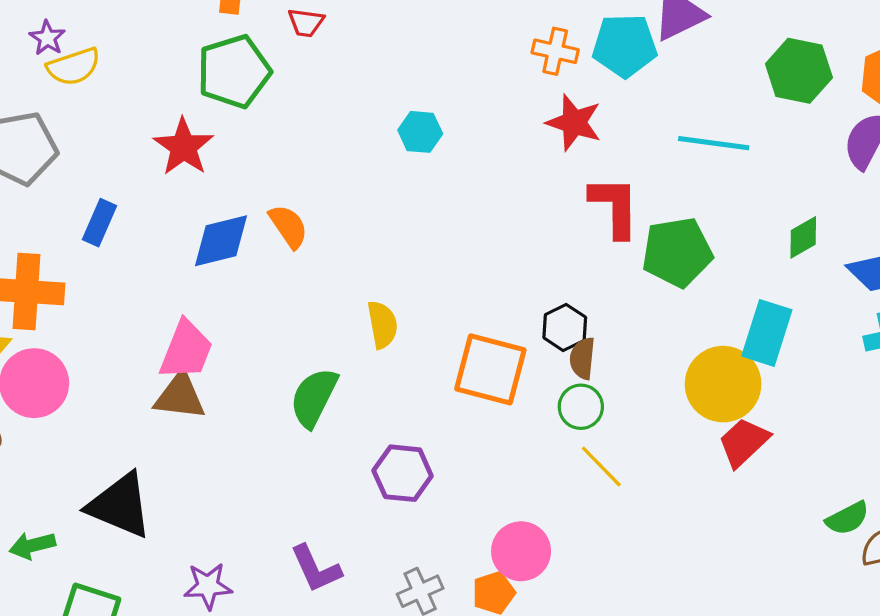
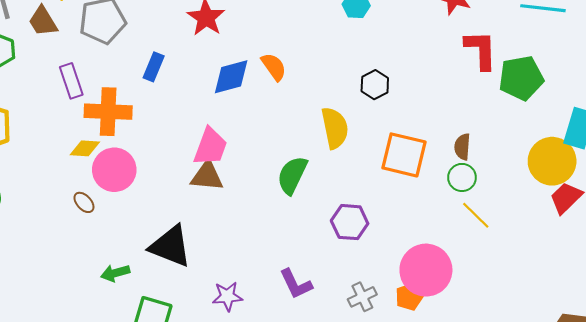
yellow semicircle: (382, 325) -> (335, 128), size x1.4
black hexagon: (565, 327) -> (375, 85), moved
pink circle: (521, 551) -> (426, 270), size x1.4

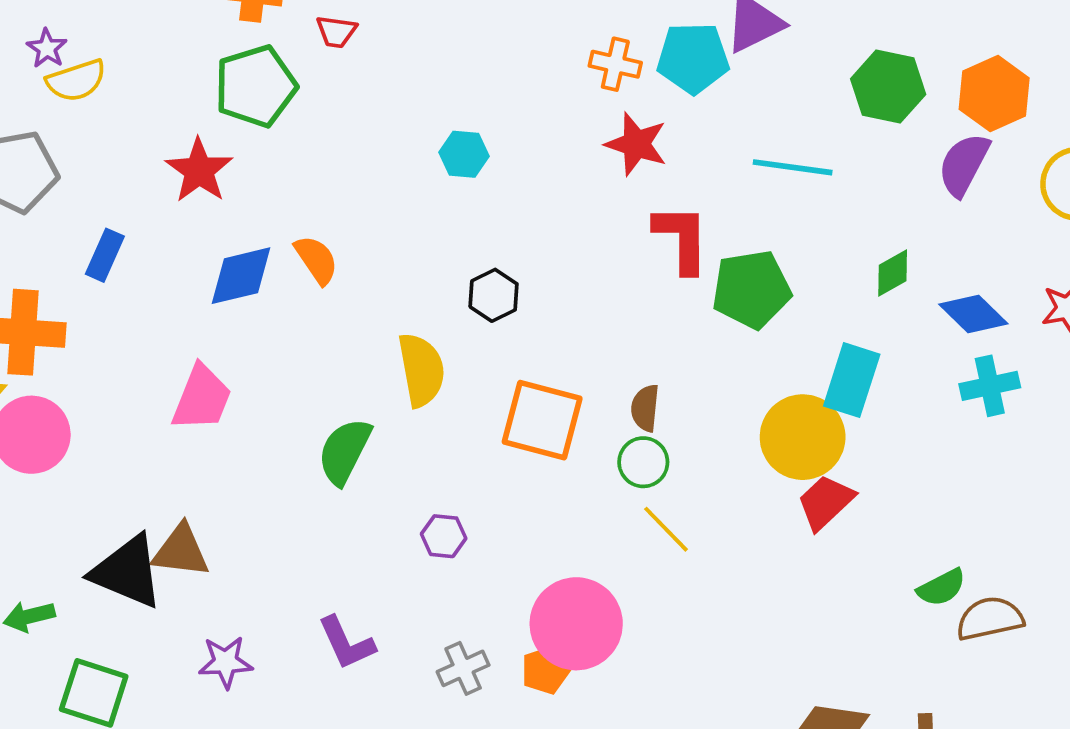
brown triangle: (207, 176) -> (181, 551), moved
purple hexagon: (350, 222) -> (444, 536), size x0.7

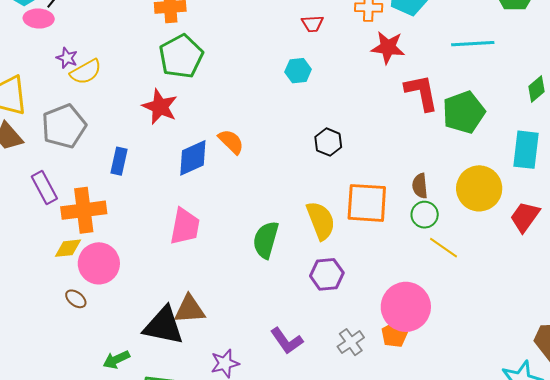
red trapezoid: (336, 32) -> (312, 24), moved
yellow semicircle: (421, 370) -> (321, 221), moved
yellow circle: (803, 437) -> (479, 188), moved
purple hexagon: (444, 536) -> (327, 274), size x1.4

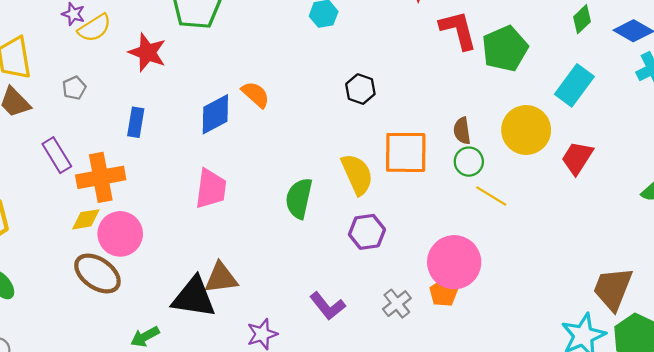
red star: (160, 107) -> (147, 52), moved
gray pentagon: (64, 126) -> (74, 88), size x0.5
cyan rectangle: (526, 150) -> (574, 85), turned 33
brown ellipse: (76, 299) -> (97, 273), size x2.0

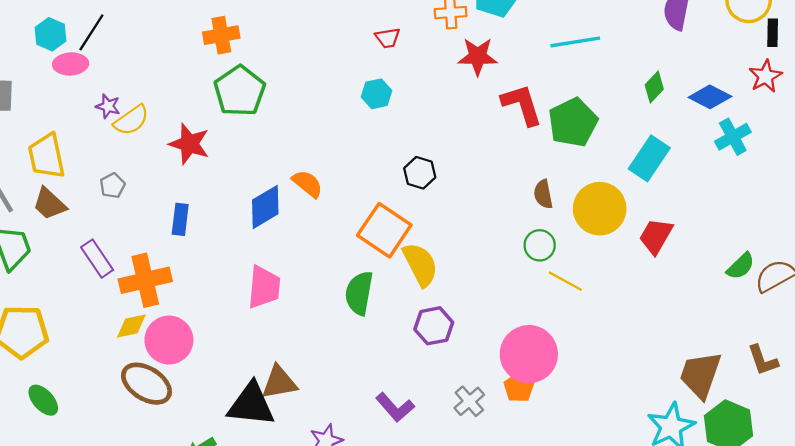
brown semicircle: (462, 131) -> (543, 194), moved
orange square: (406, 152) -> (384, 230), moved, turned 36

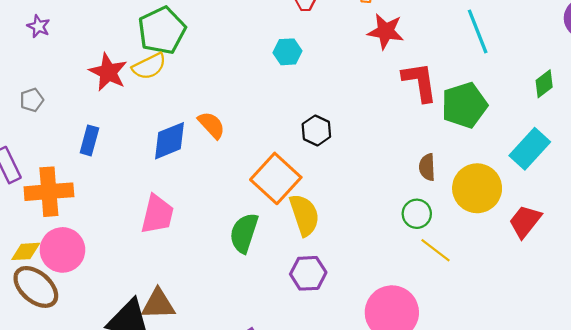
cyan line: (575, 42) -> (478, 31), turned 69
yellow semicircle: (131, 120) -> (149, 66), moved
yellow diamond: (131, 326) -> (26, 251), moved

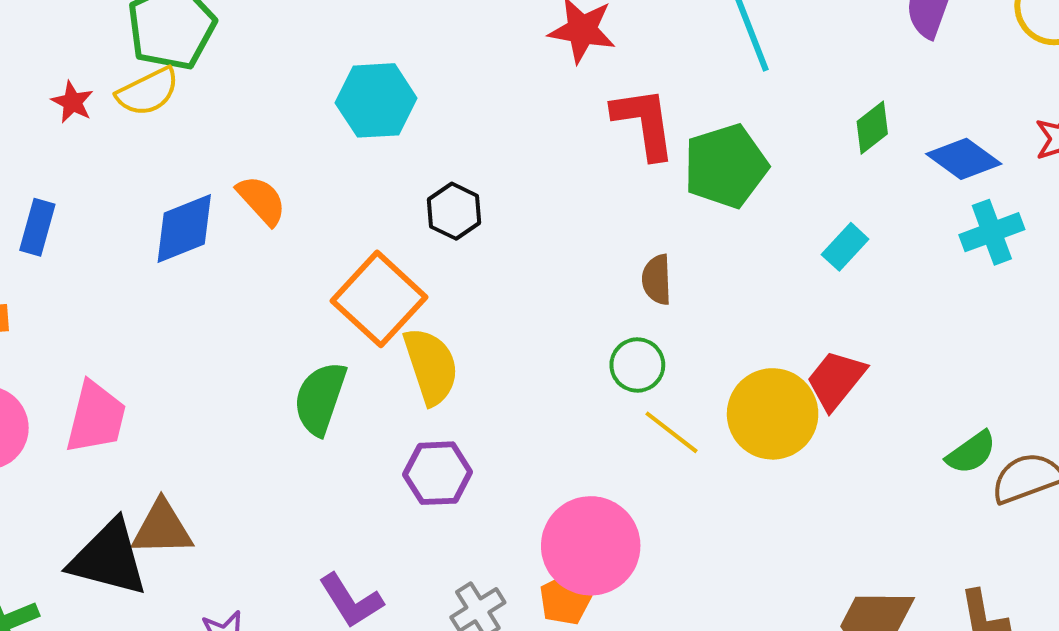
cyan hexagon: (287, 52) -> (376, 100), moved, size x1.5
red star: (108, 72) -> (72, 102), size x0.6
cyan rectangle: (530, 149) -> (845, 247), size x0.6
yellow circle: (477, 188) -> (773, 414), moved
pink trapezoid: (157, 214) -> (96, 417), moved

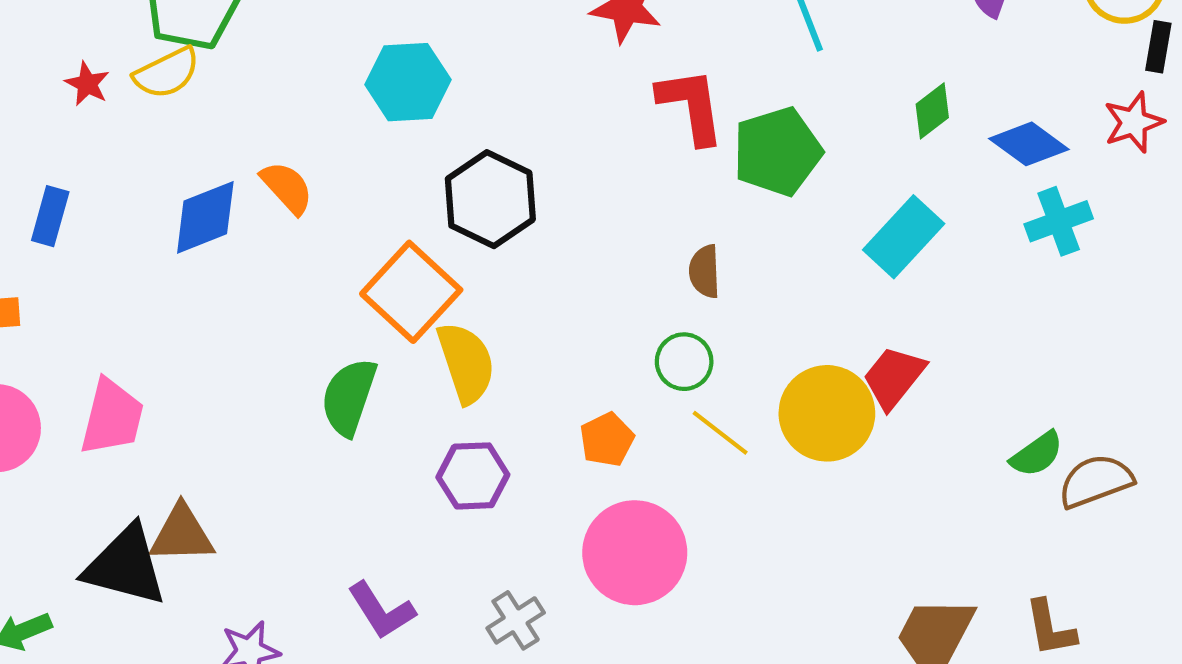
black hexagon: (454, 211) -> (490, 199), size x1.6
cyan rectangle: (845, 247) -> (904, 237), size x1.6
orange pentagon: (565, 600) -> (607, 440), moved

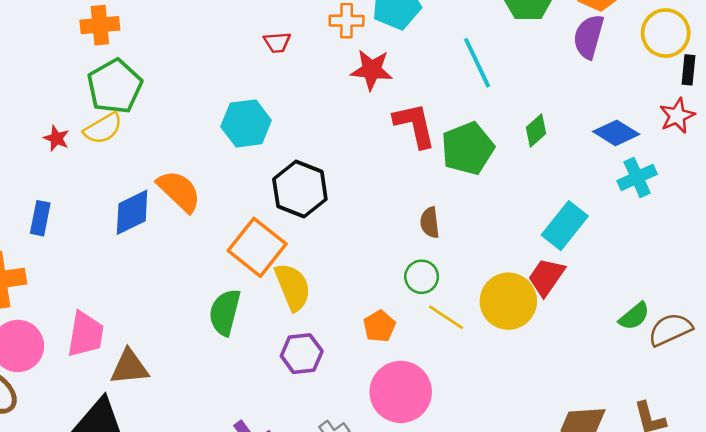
green diamond: (932, 111) -> (536, 131), moved
orange semicircle: (287, 188) -> (179, 191), size x1.4
cyan rectangle: (904, 237) -> (565, 226), moved
brown triangle: (182, 534) -> (129, 367), moved

